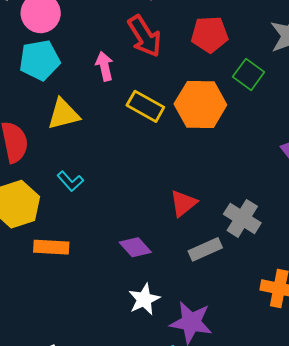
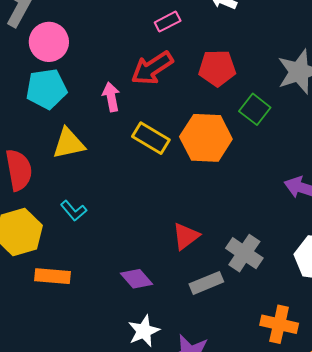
red arrow: (145, 36) -> (152, 68), turned 87

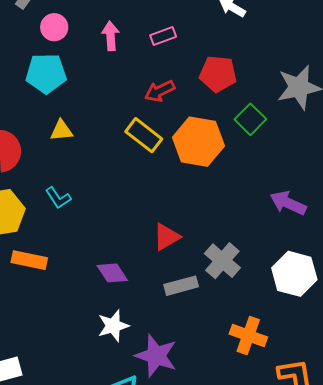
pink rectangle: (168, 22) -> (163, 36), moved
pink circle: (49, 42) -> (54, 27), size x0.7
red arrow: (152, 68) -> (160, 91), moved, size x0.7
pink arrow: (111, 97) -> (111, 36), moved
yellow triangle: (69, 144) -> (61, 131), size x0.7

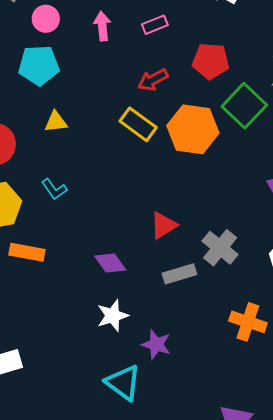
green square: (250, 119) -> (244, 106), size x1.4
purple star: (156, 356) -> (156, 344), size x0.7

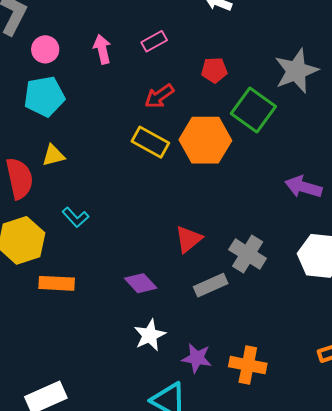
red pentagon: (211, 61) -> (214, 70), size x0.7
yellow triangle: (56, 122) -> (53, 155), moved
orange cross: (248, 322) -> (248, 365), moved

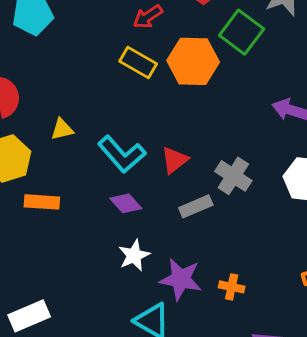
yellow triangle: (53, 155) -> (62, 129), moved
cyan L-shape: (76, 217) -> (122, 154), moved, size x1.8
purple star: (197, 358) -> (181, 279), size x1.4
orange cross: (248, 365) -> (232, 287), size x0.7

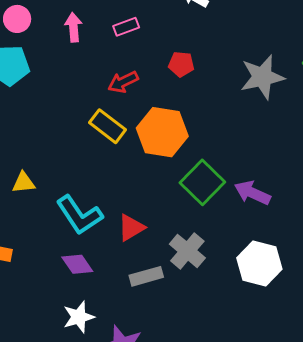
green square: (242, 32) -> (202, 182), moved

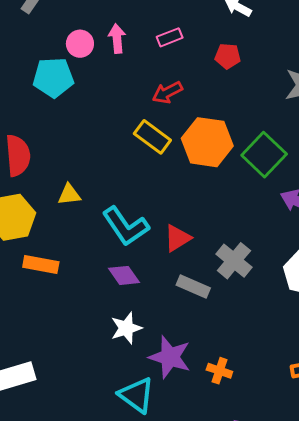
pink circle: (17, 19) -> (80, 44), moved
red pentagon: (181, 64) -> (228, 56), moved
green square: (202, 182) -> (264, 155), moved
gray rectangle: (146, 276) -> (193, 287), turned 40

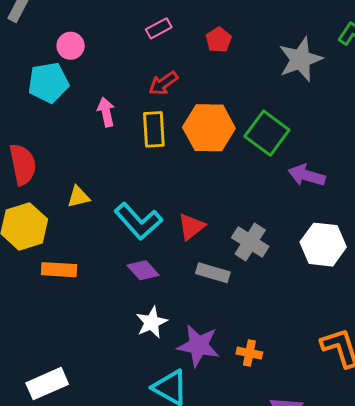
pink arrow: (117, 38) -> (106, 112), moved
red pentagon: (228, 56) -> (219, 40), turned -30
yellow rectangle: (152, 137) -> (154, 129), turned 57

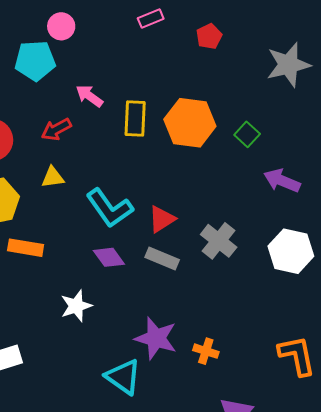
red arrow: (163, 83) -> (56, 129), moved
pink arrow: (106, 112) -> (89, 96), turned -48
green square: (267, 133) -> (247, 134), size x0.6
gray rectangle: (213, 273) -> (162, 258), moved
white star: (152, 322) -> (76, 306), moved

